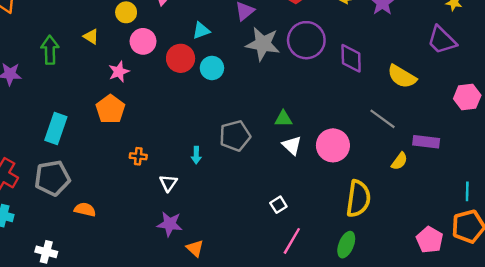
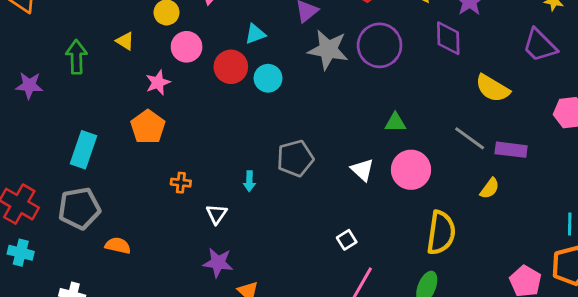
purple diamond: (351, 58) -> (448, 38), moved
green triangle: (283, 119) -> (395, 123), moved
purple rectangle: (426, 142) -> (511, 150), moved

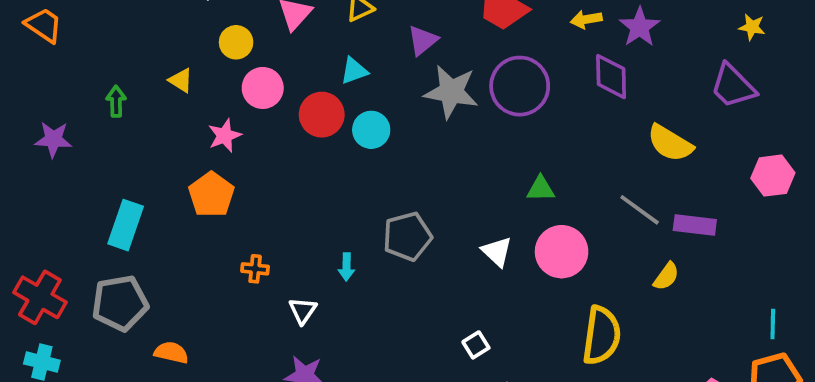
green arrow: (76, 57) -> (116, 101), size x0.7

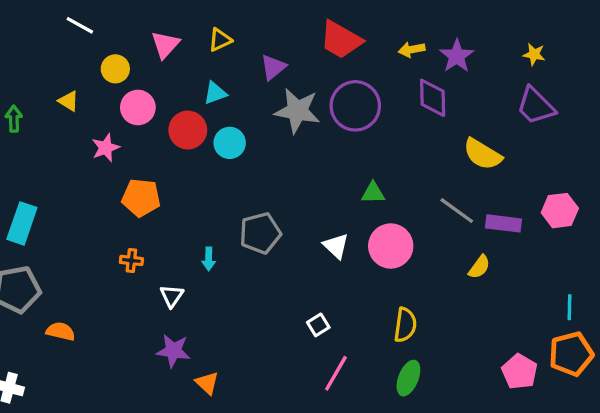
yellow star: (752, 27) -> (534, 54), moved
pink hexagon: (773, 176) -> (560, 211), moved
orange pentagon: (211, 195) -> (141, 198), moved, turned -30
yellow semicircle: (602, 335) -> (405, 325), moved, size x0.7

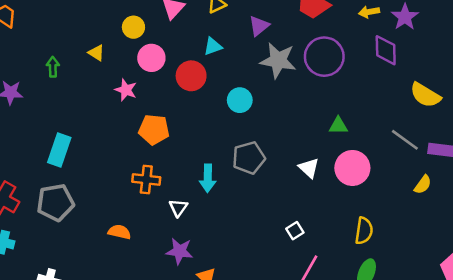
cyan circle: (230, 143) -> (240, 100), moved
pink star: (106, 148) -> (126, 90), turned -30
cyan arrow: (209, 259) -> (208, 178), size x1.5
orange cross: (131, 260) -> (146, 179), size x1.5
orange semicircle: (61, 331) -> (119, 232), moved

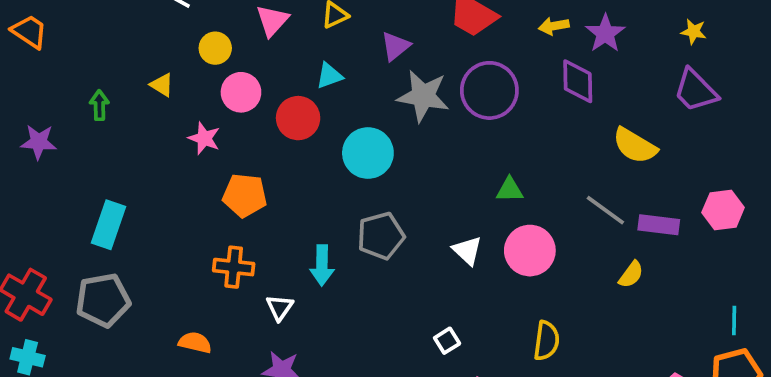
cyan circle: (240, 100) -> (368, 153), size x1.4

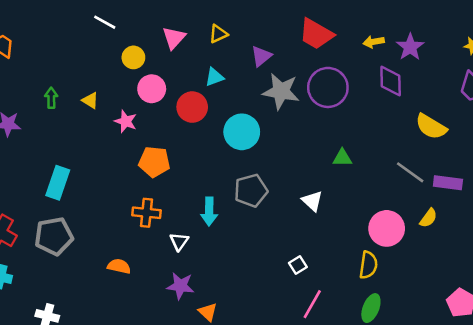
yellow triangle: (162, 85) -> (90, 101), moved
pink circle: (530, 251) -> (387, 228), moved

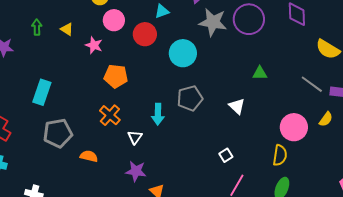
orange cross: (146, 213) -> (110, 115), turned 35
gray pentagon: (54, 236) -> (58, 133), moved

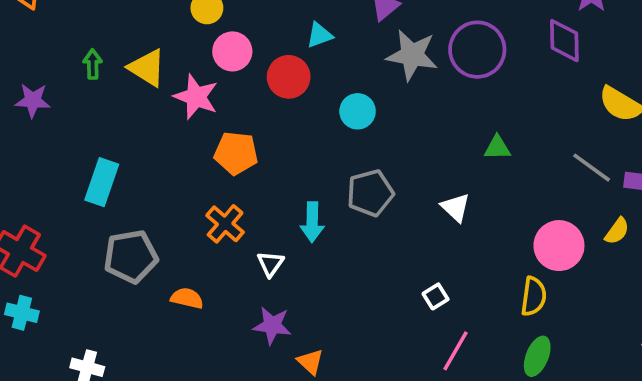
yellow triangle: (67, 29) -> (147, 68), size x1.6
pink star: (94, 45) -> (196, 97), size x1.4
cyan circle: (183, 53) -> (358, 111), size x0.7

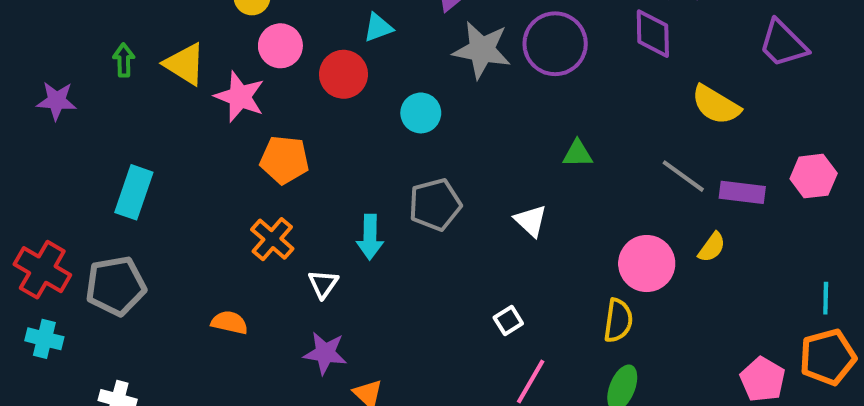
gray pentagon: (131, 256) -> (116, 286), moved

